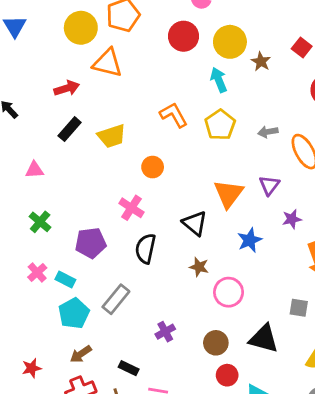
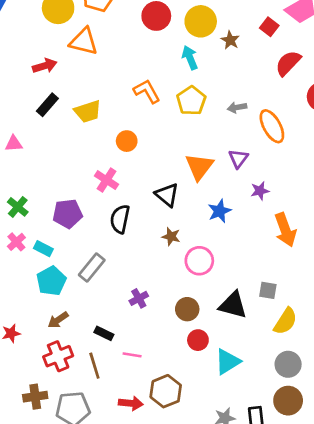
green cross: (40, 222) -> (18, 207), moved
gray square: (299, 308) -> (268, 290), moved

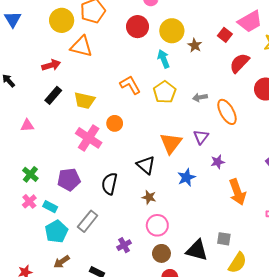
yellow trapezoid: (88, 111) -> (84, 100), turned 30
pink cross: (107, 180) -> (89, 138), moved, size x1.4
pink circle: (199, 261) -> (157, 225), moved

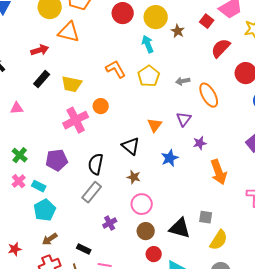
pink cross: (89, 138) -> (76, 120), turned 30
orange triangle: (171, 143) -> (155, 125), size x0.7
gray rectangle: (88, 221) -> (92, 192), moved

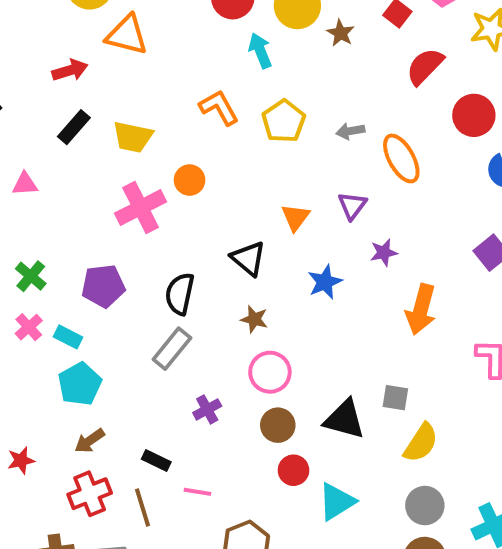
cyan arrow: (148, 44) -> (260, 51), moved
orange arrow: (219, 172) -> (421, 309), turned 35

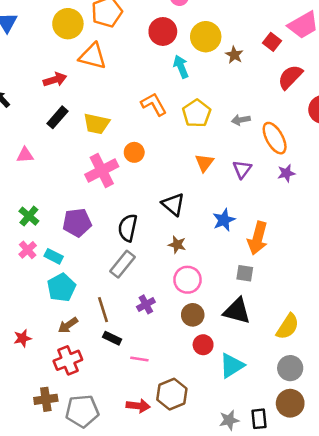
orange triangle: (295, 217) -> (204, 163), moved
purple star: (384, 253) -> (286, 173), moved
orange arrow: (421, 309) -> (258, 238), moved
gray square: (395, 398) -> (245, 273), moved
brown line: (143, 507) -> (103, 310), moved

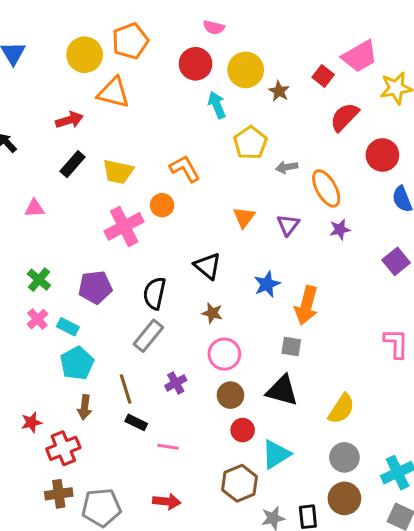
orange L-shape: (154, 104) -> (185, 169), moved
yellow pentagon: (197, 113) -> (250, 143), moved
brown arrow: (68, 325) -> (85, 407), turned -48
red cross: (68, 360) -> (63, 448), moved
brown hexagon: (172, 394) -> (240, 483), moved

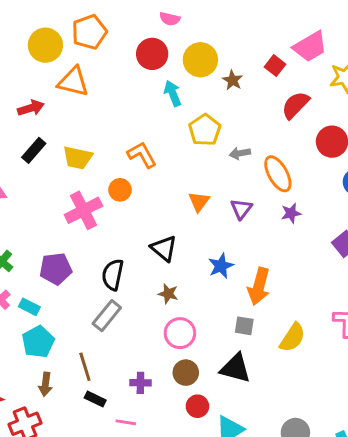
purple cross: (176, 383) -> (140, 383), moved, turned 30
yellow semicircle: (341, 409) -> (293, 338), moved

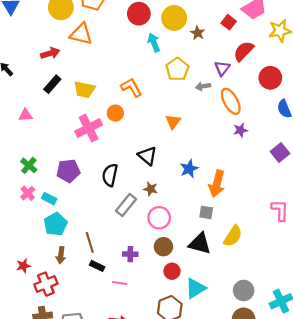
purple triangle: (241, 209) -> (222, 68), moved
gray rectangle: (107, 316) -> (126, 205), moved
yellow semicircle: (293, 338) -> (233, 236), moved

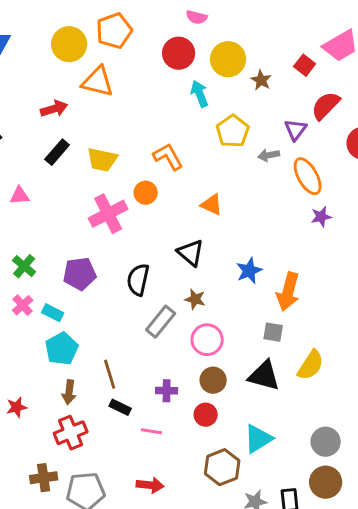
orange triangle: (173, 122) -> (212, 205), moved, turned -42
red circle: (172, 271) -> (206, 415), moved
red cross: (46, 284) -> (71, 433), moved

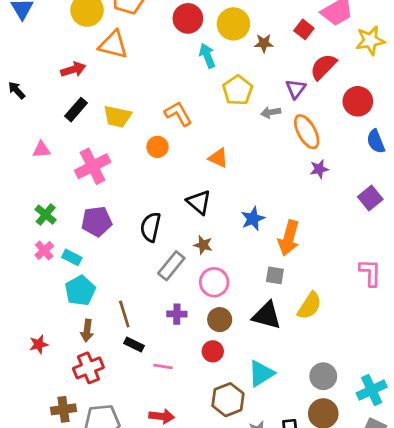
brown star: (261, 80) -> (264, 43), turned -30
pink cross: (108, 214) -> (93, 166), moved
purple cross: (167, 391) -> (177, 314), moved

